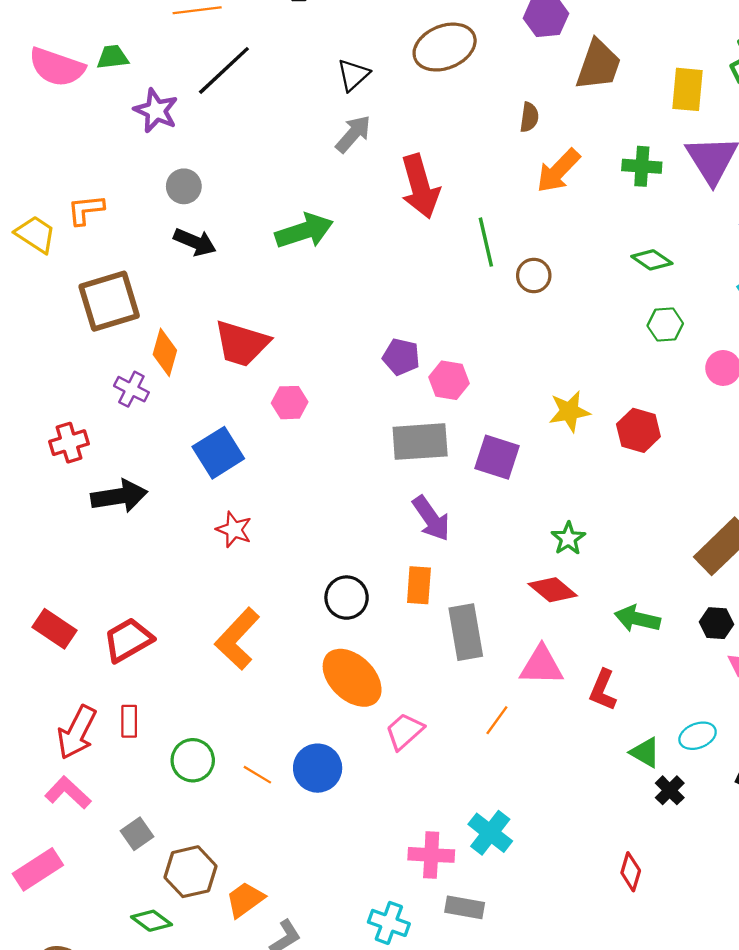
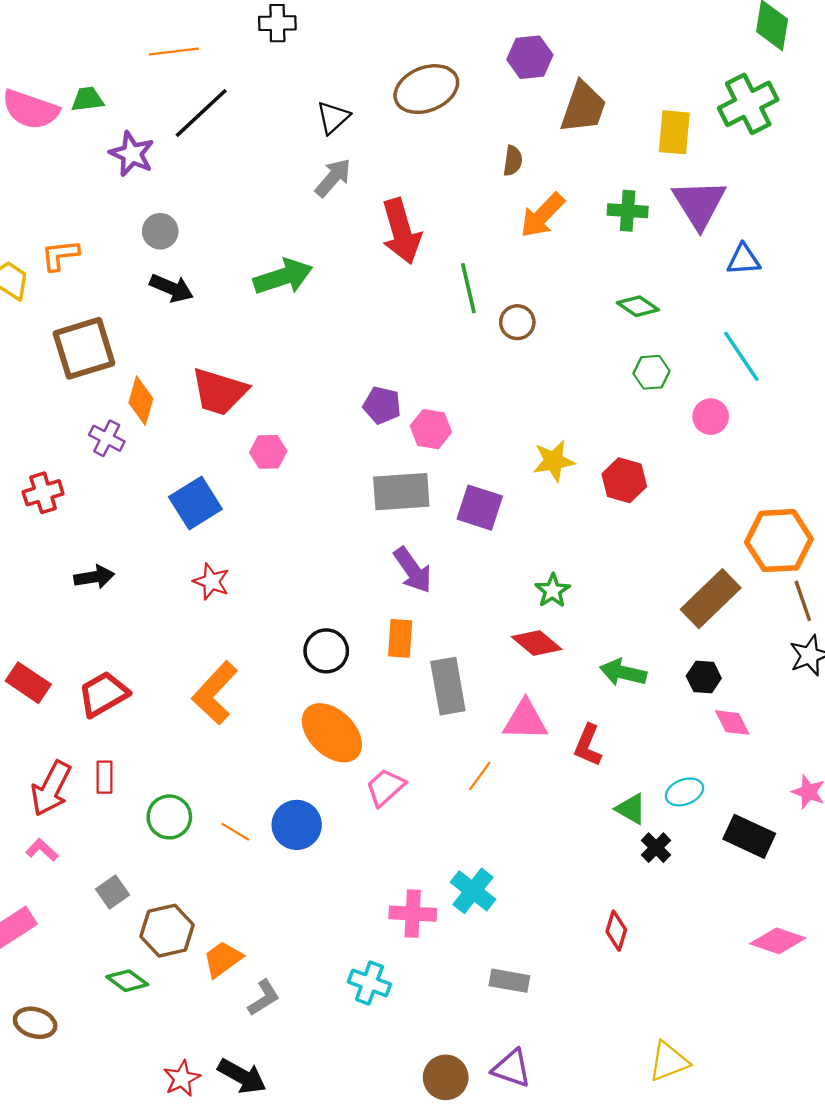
black arrow: (119, 496) -> (94, 577), moved, size x0.7
pink L-shape: (68, 793) -> (42, 850), size x0.7
gray rectangle: (465, 907) -> (509, 981), moved

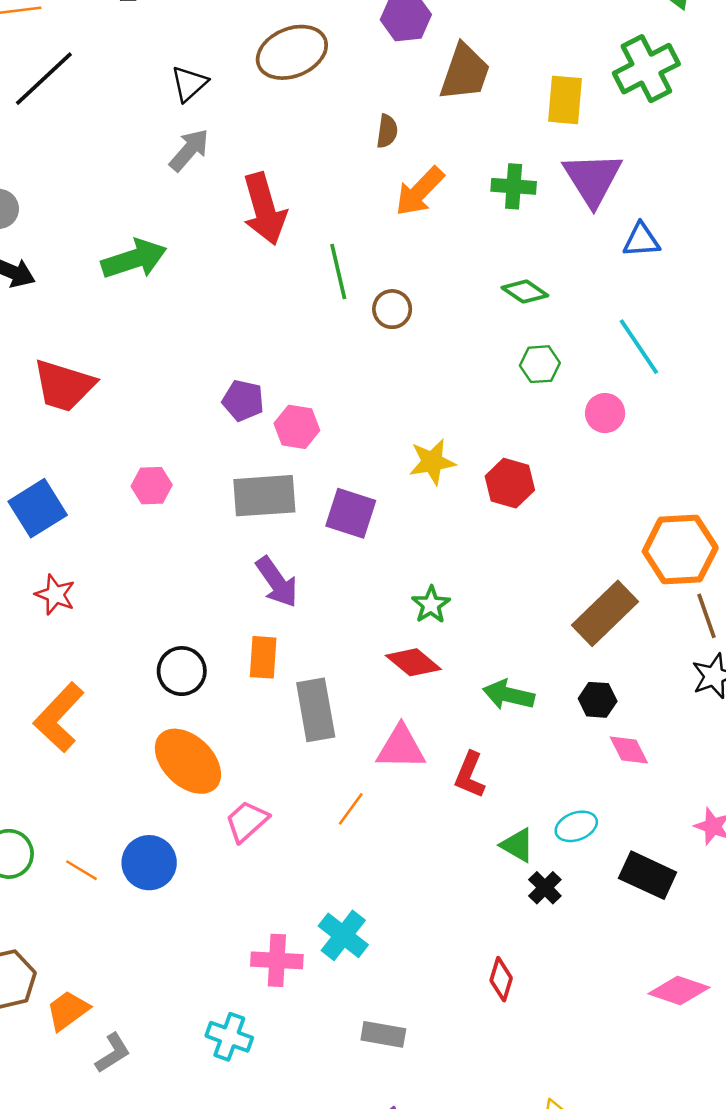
pink hexagon: (268, 452) -> (152, 486), moved

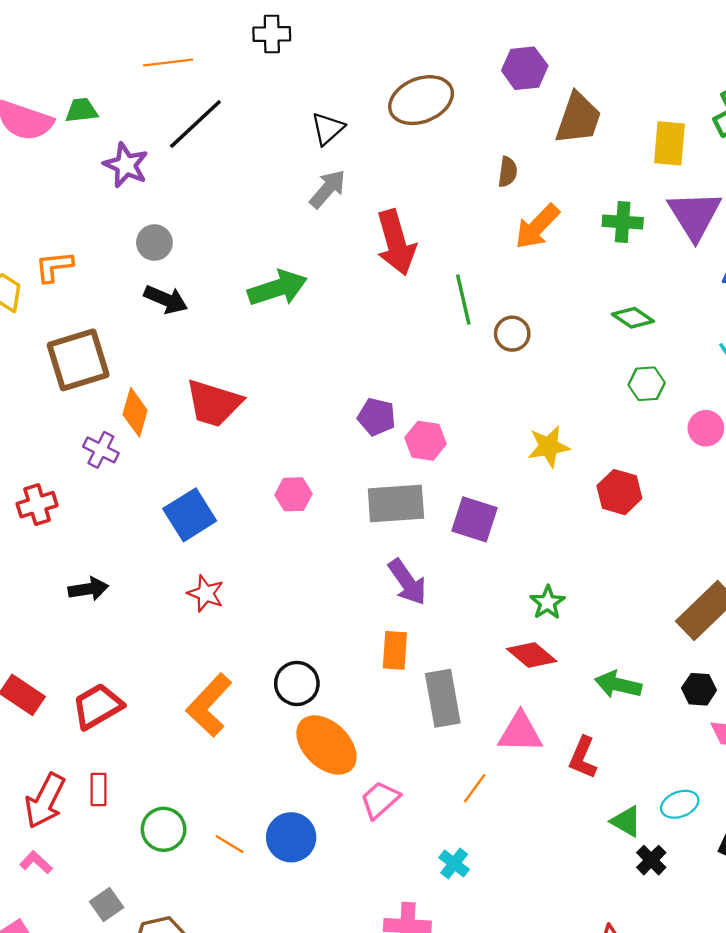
yellow star: (432, 462) -> (549, 446), moved
black circle: (182, 671) -> (297, 683), moved
cyan cross: (343, 935) -> (454, 863), moved, size x0.7

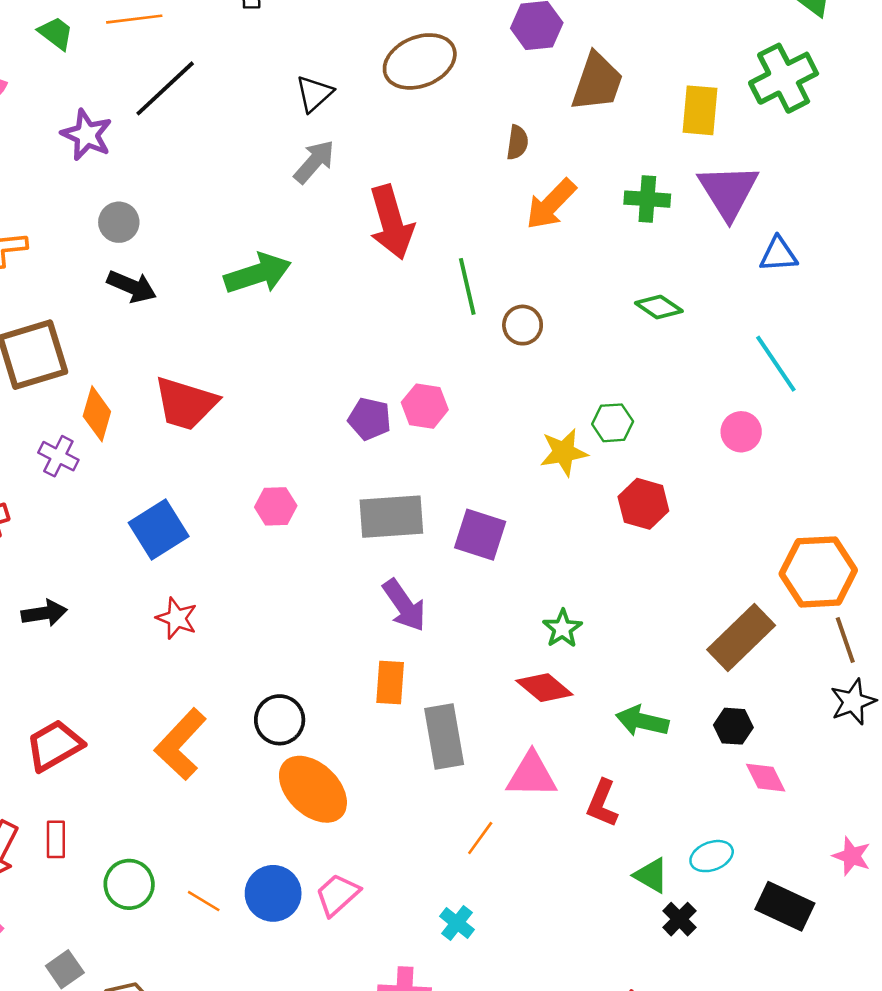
green trapezoid: (81, 110) -> (56, 33), moved, turned 44
green hexagon: (647, 384) -> (613, 423), moved
pink hexagon: (426, 441) -> (425, 406), moved
pink trapezoid: (380, 800) -> (337, 895), moved

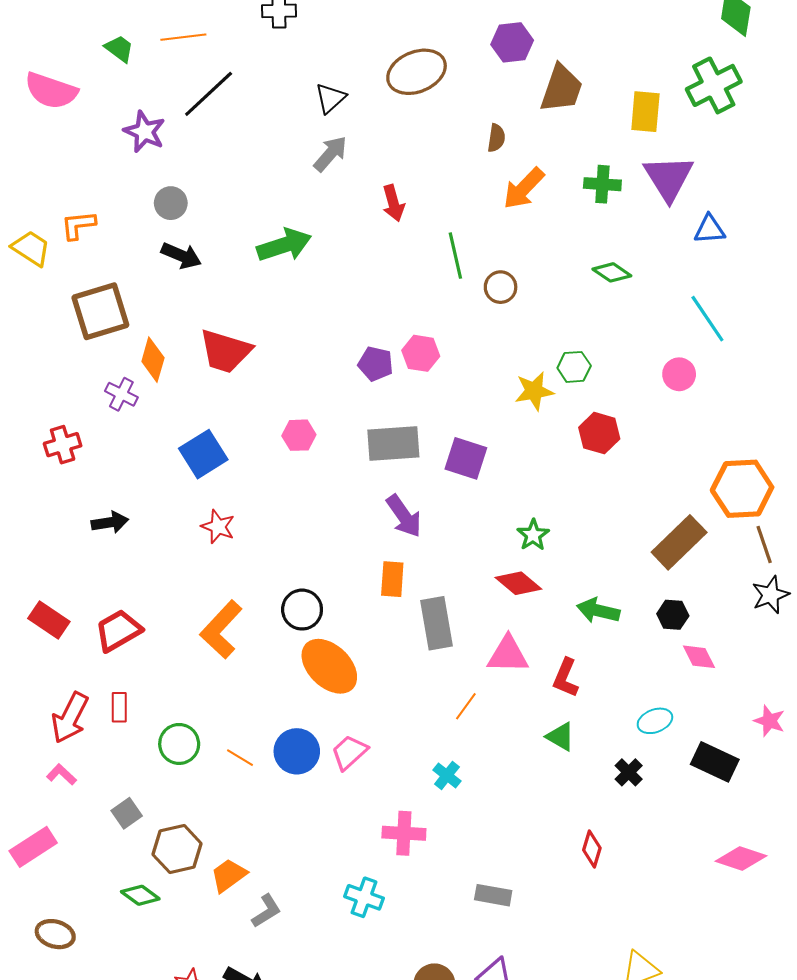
red arrow: (391, 222) -> (393, 203), size x0.6
green triangle: (651, 875) -> (560, 737), moved

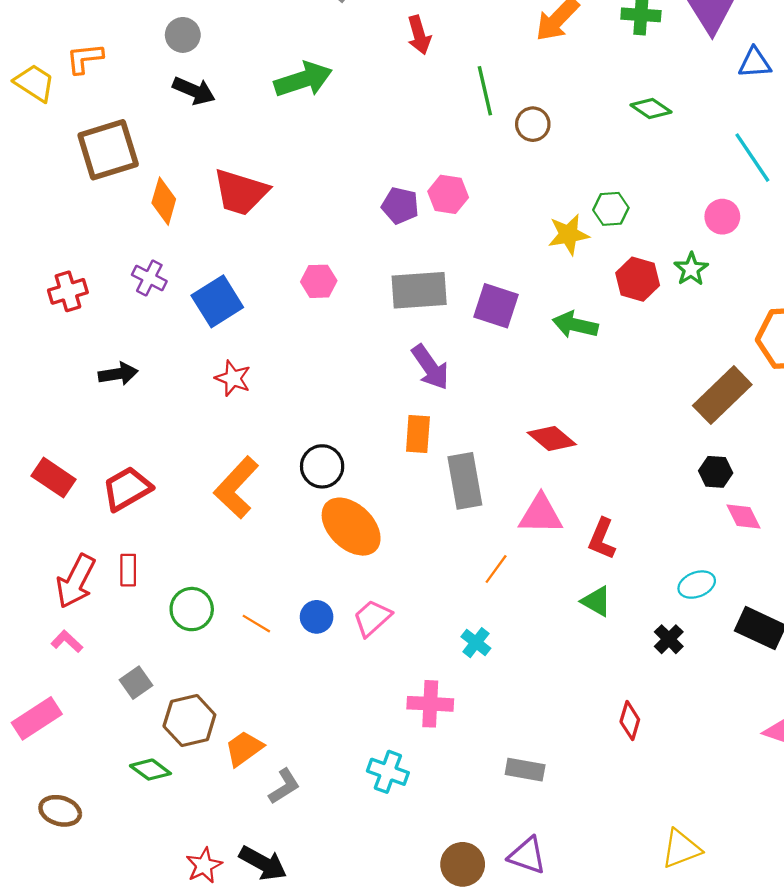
purple cross: (121, 394) -> (149, 278), moved
green star: (533, 535) -> (691, 269), moved
green arrow: (598, 611) -> (575, 325), moved
blue circle: (297, 751) -> (317, 617), size x0.7

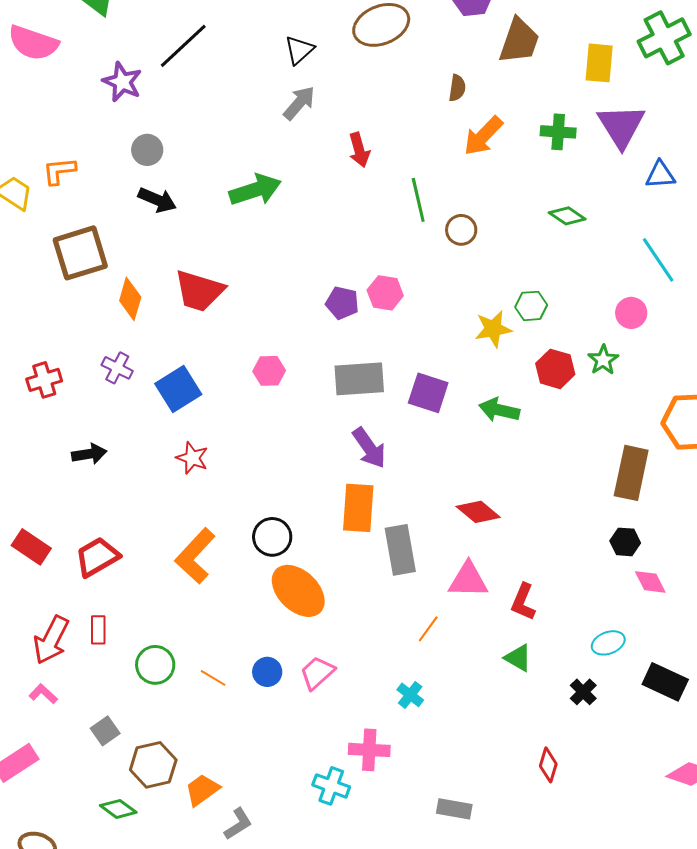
brown rectangle: (722, 395) -> (631, 473), turned -34
orange rectangle: (418, 434) -> (358, 508), size x1.4
cyan cross: (388, 772) -> (331, 786), moved

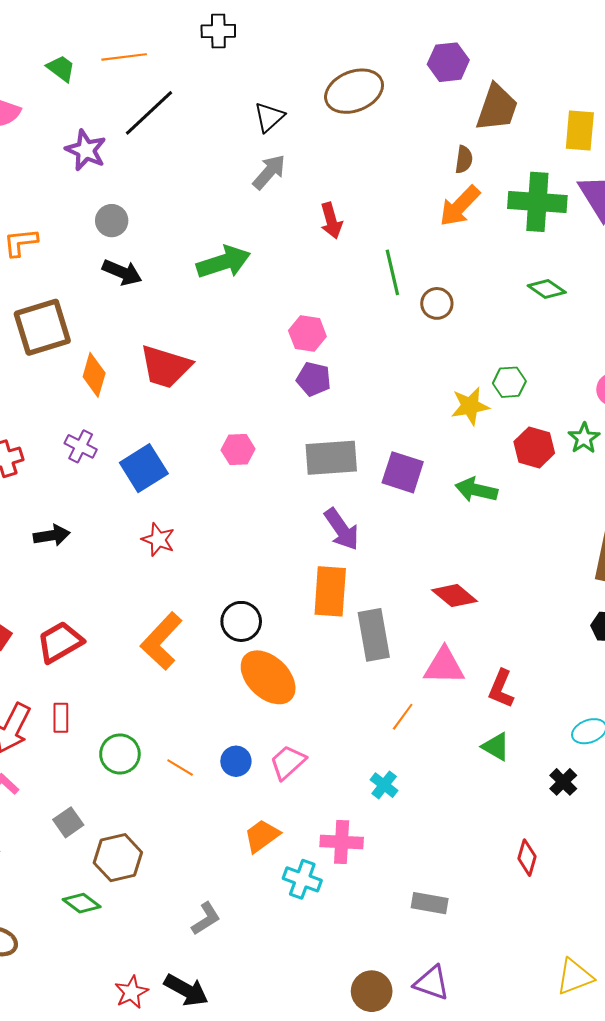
brown semicircle: (457, 88) -> (464, 160), moved
green cross: (558, 132) -> (537, 202), size x1.6
pink hexagon: (385, 293) -> (307, 333), moved
orange trapezoid: (202, 790) -> (262, 836), moved

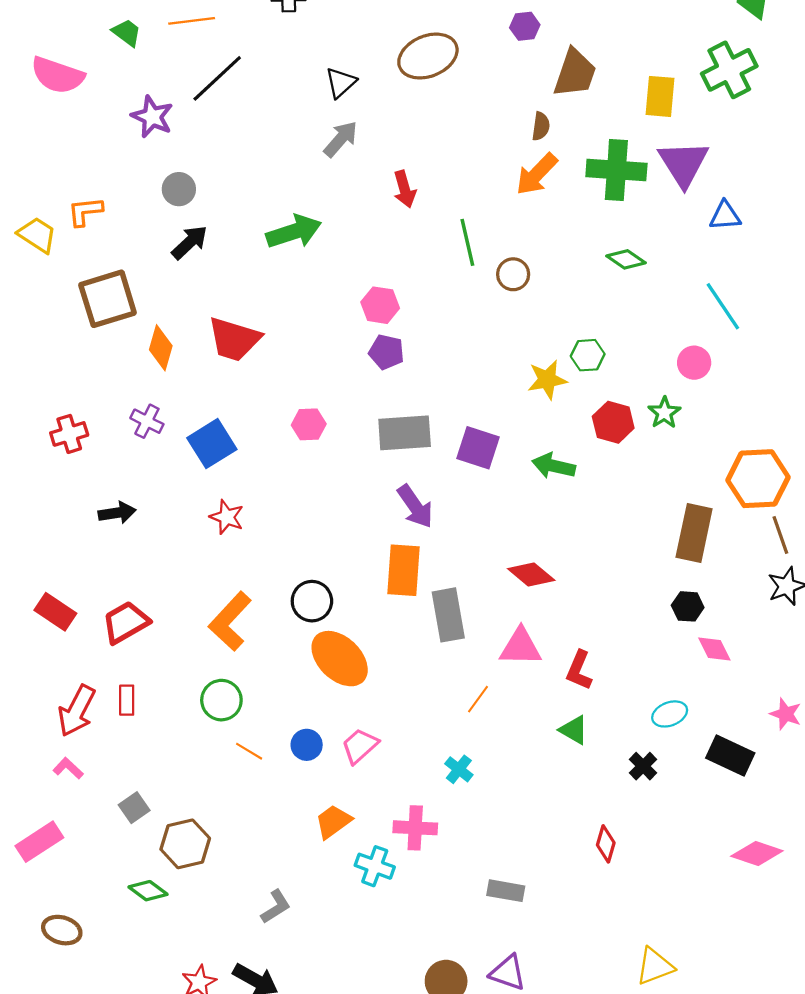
purple hexagon: (448, 62) -> (525, 26), size x0.7
black arrow: (122, 272) -> (189, 242), turned -66
green circle: (120, 754) -> (221, 700), moved

